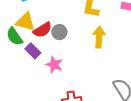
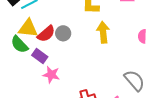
pink star: (54, 65) -> (51, 75), moved

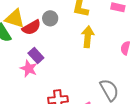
gray circle: (63, 33) -> (50, 18), moved
purple rectangle: (40, 56) -> (36, 56), moved

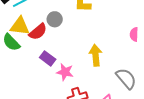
yellow arrow: (88, 37) -> (96, 55), moved
pink star: (29, 69) -> (65, 72), moved

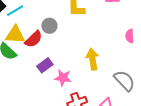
purple rectangle: (48, 58) -> (45, 65), turned -70

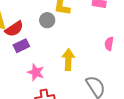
gray circle: (49, 26) -> (47, 20), moved
purple rectangle: (45, 65) -> (21, 46), moved

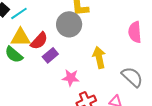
gray circle: (47, 20) -> (69, 24), size x1.6
pink semicircle: (109, 44) -> (135, 32), size x1.5

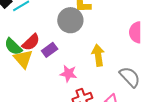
yellow triangle: (20, 37) -> (23, 59), moved, turned 45
red semicircle: (39, 41) -> (31, 42), moved

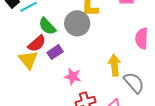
green semicircle: (13, 47) -> (47, 26), moved
yellow arrow: (98, 55) -> (114, 65), moved

